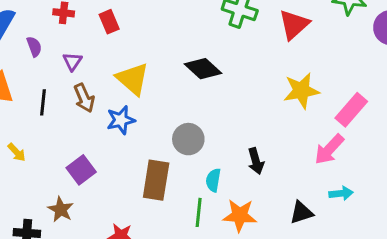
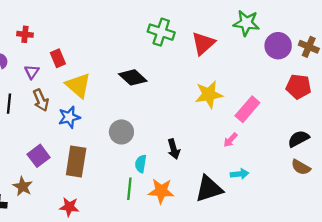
red rectangle: (109, 22) -> (58, 58), moved
pink arrow: (329, 149) -> (230, 140), size x0.6
brown rectangle: (156, 180) -> (76, 161), moved
black triangle: (301, 212) -> (209, 189), size x1.5

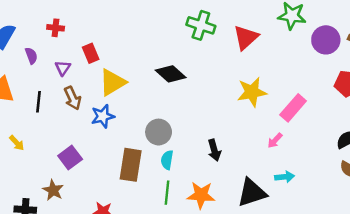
yellow triangle: (78, 85) -> (112, 82), turned 48
brown rectangle: (76, 161) -> (131, 165), moved
cyan semicircle: (141, 164) -> (167, 160), moved

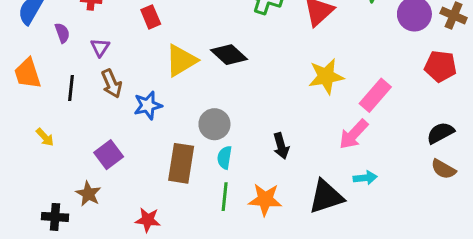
red rectangle: (91, 53) -> (151, 17), moved
yellow triangle: (112, 82) -> (181, 60), moved
pink arrow: (275, 141) -> (354, 134), size x1.6

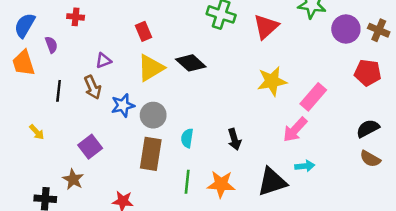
red rectangle: (151, 17) -> (143, 31), moved
purple triangle: (100, 47) -> (103, 61), moved, turned 35
orange trapezoid: (28, 73) -> (23, 63), moved
gray circle: (214, 124) -> (153, 115), moved
cyan semicircle: (225, 158) -> (187, 138), moved

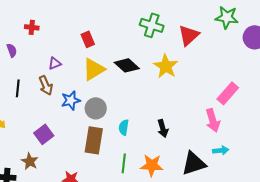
yellow star: (272, 81) -> (166, 66), moved, turned -30
pink arrow: (295, 130) -> (213, 120), turned -60

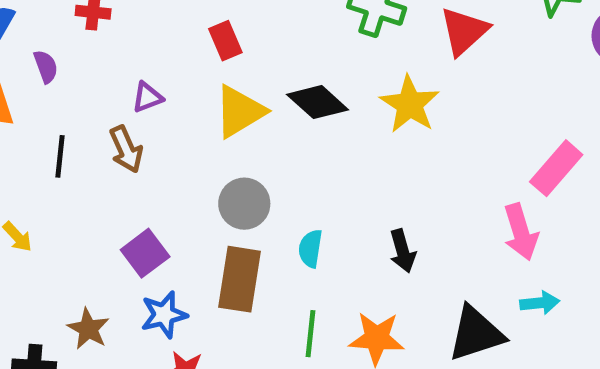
blue star: (71, 100) -> (164, 315), moved
purple square: (44, 134) -> (145, 253), moved

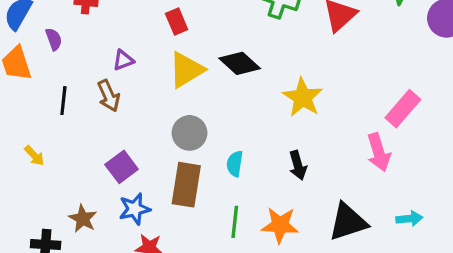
yellow star: (410, 104) -> (303, 97), moved
cyan arrow: (540, 303) -> (409, 219), moved

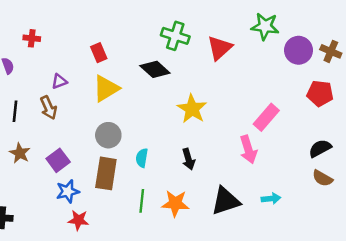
black diamond: (240, 63) -> (155, 69), moved
brown star: (83, 219) -> (20, 153), moved

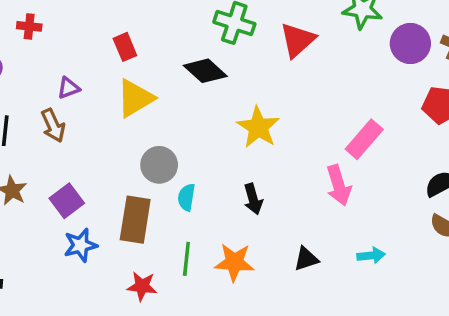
gray circle: (108, 135) -> (159, 165), moved
black triangle: (226, 201) -> (306, 259), size x0.6
red star: (78, 220) -> (142, 286), moved

